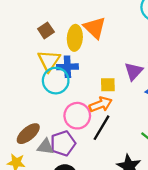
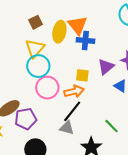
blue cross: (67, 67) -> (85, 40), moved
pink circle: (77, 116) -> (47, 88), moved
purple pentagon: (63, 143) -> (26, 119), moved
gray triangle: (45, 147) -> (67, 128), moved

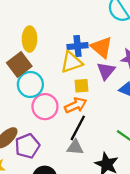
brown square: (36, 22) -> (19, 65), moved, size x1.5
orange triangle: (78, 25) -> (101, 47), moved
yellow ellipse: (59, 32) -> (30, 39), moved
yellow triangle: (35, 48) -> (71, 62), moved, turned 40

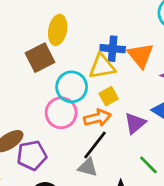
purple triangle: (106, 71) -> (135, 123), moved
cyan circle: (30, 84) -> (72, 87), moved
yellow square: (82, 86) -> (109, 96), turned -35

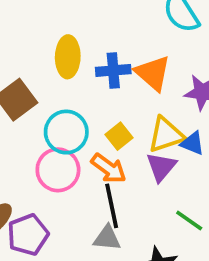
yellow ellipse: (58, 30) -> (68, 57), moved
yellow triangle: (102, 66) -> (166, 135), moved
orange arrow: (97, 118) -> (109, 168), turned 60
black line: (95, 145) -> (112, 206), turned -40

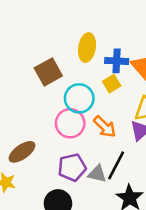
yellow square: (119, 136) -> (112, 84), moved
black line: (112, 206) -> (116, 165), moved, turned 32
purple pentagon: (28, 235) -> (72, 167), moved

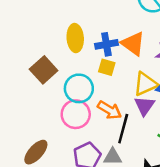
yellow square: (112, 84) -> (107, 67), turned -30
black line: (116, 165) -> (123, 129), moved

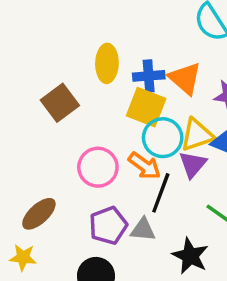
yellow square: (107, 67) -> (146, 107), size x1.6
cyan circle: (79, 88) -> (163, 138), moved

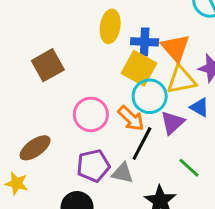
brown square: (60, 103) -> (48, 65), moved
yellow triangle: (197, 135) -> (181, 80), moved

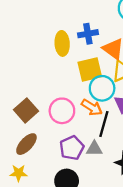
blue cross: (145, 42) -> (88, 34), moved
brown square: (48, 65) -> (26, 110), moved
yellow square: (139, 68) -> (90, 69), turned -30

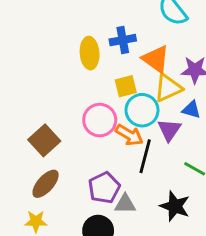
yellow square: (90, 69) -> (126, 86), size x0.7
pink circle: (62, 111) -> (100, 120), moved
gray triangle: (94, 149) -> (125, 204), moved

